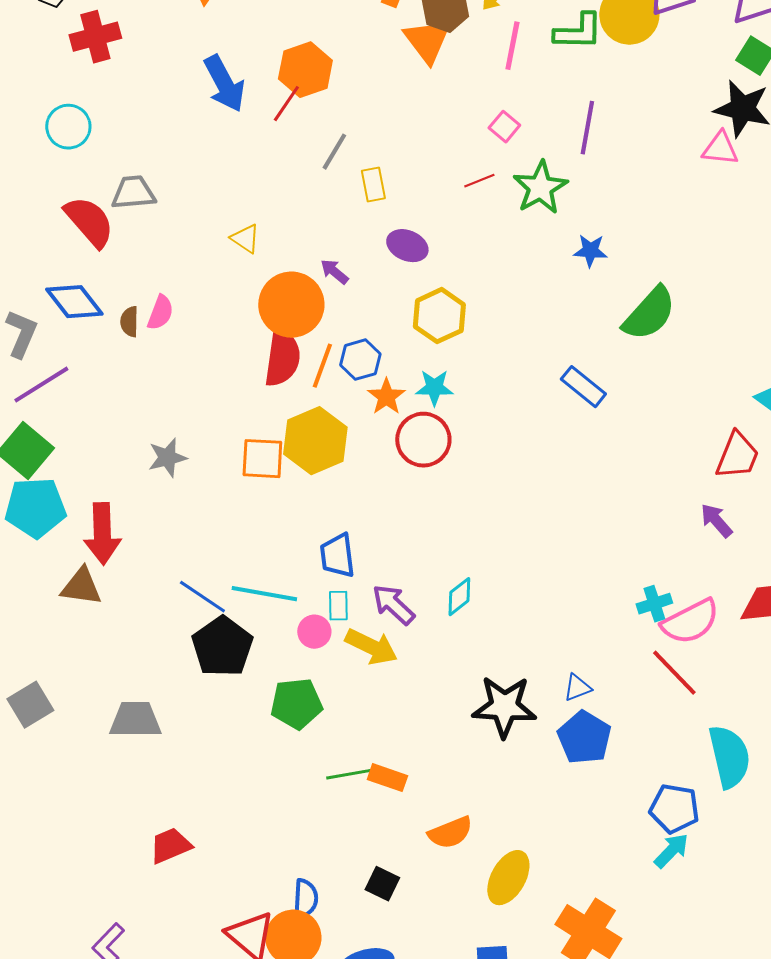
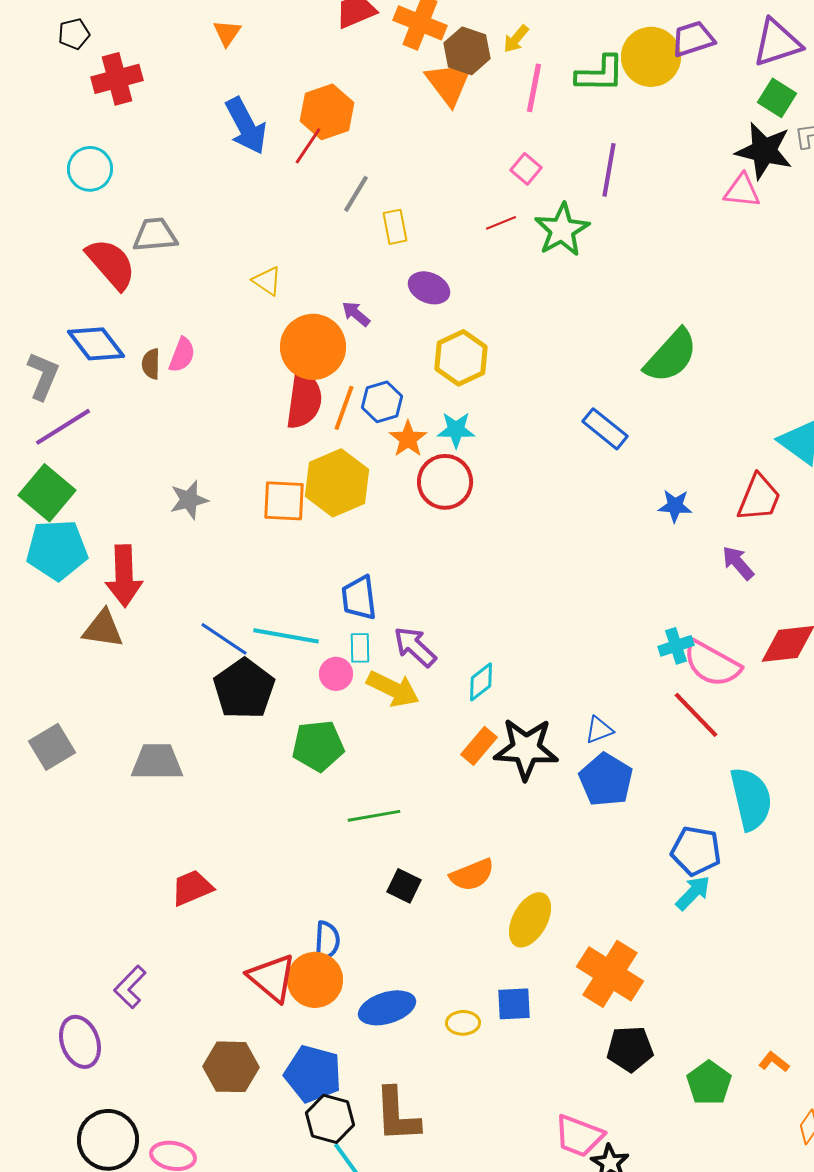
blue star: (590, 251) -> (675, 506), moved
cyan diamond: (459, 597) -> (481, 682), moved
pink semicircle: (690, 622) -> (712, 664), turned 56
orange rectangle: (387, 778) -> (479, 746), moved, turned -69
black square: (382, 884) -> (404, 886), moved

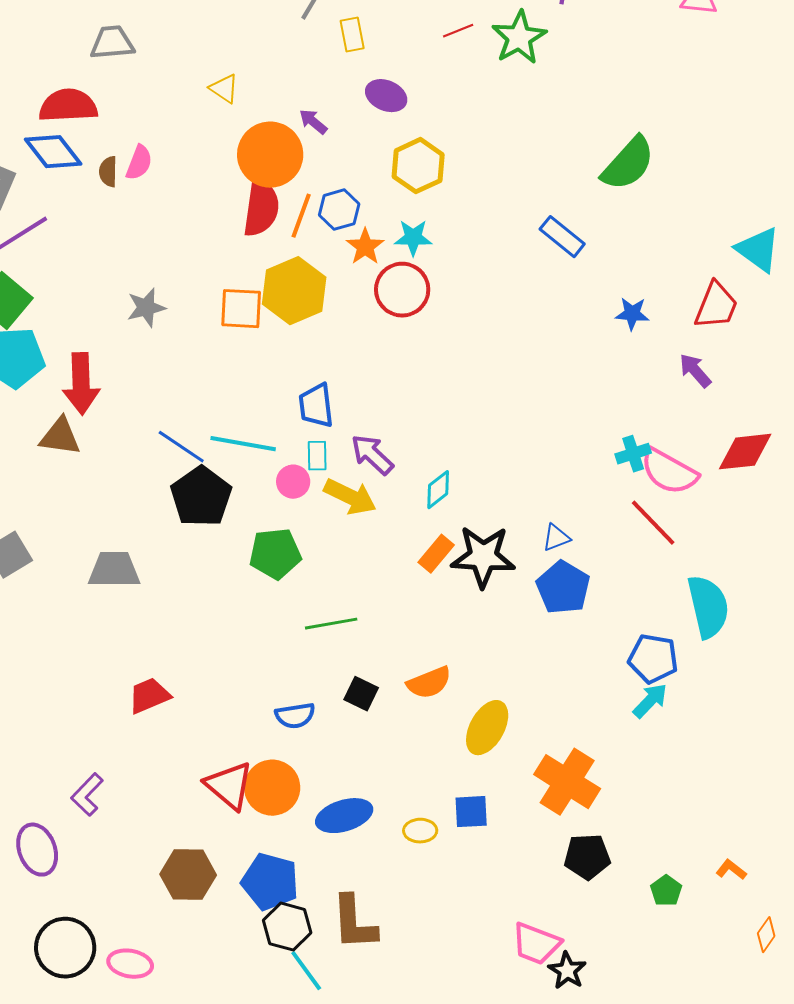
red semicircle: (111, 264) -> (68, 106), moved, turned -52
blue semicircle: (327, 941) -> (295, 716), moved, turned 78
green pentagon: (709, 1083) -> (666, 891), size x0.7

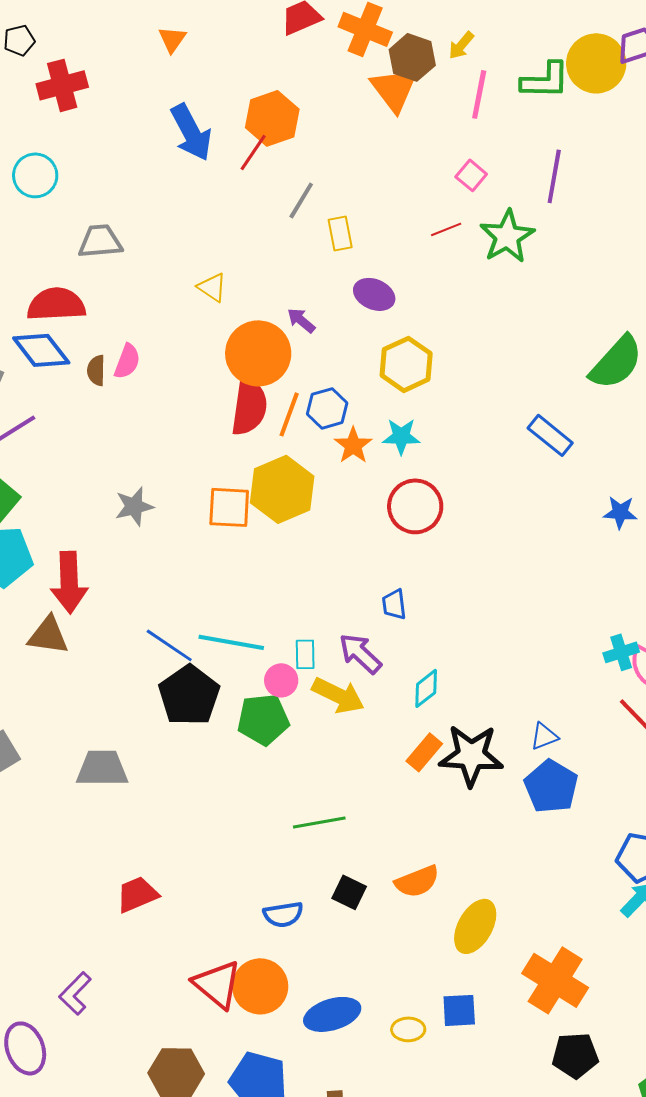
red circle: (402, 290) -> (415, 506), moved
blue trapezoid: (316, 406) -> (394, 604), moved, size x0.7
green pentagon: (275, 554) -> (263, 719), moved

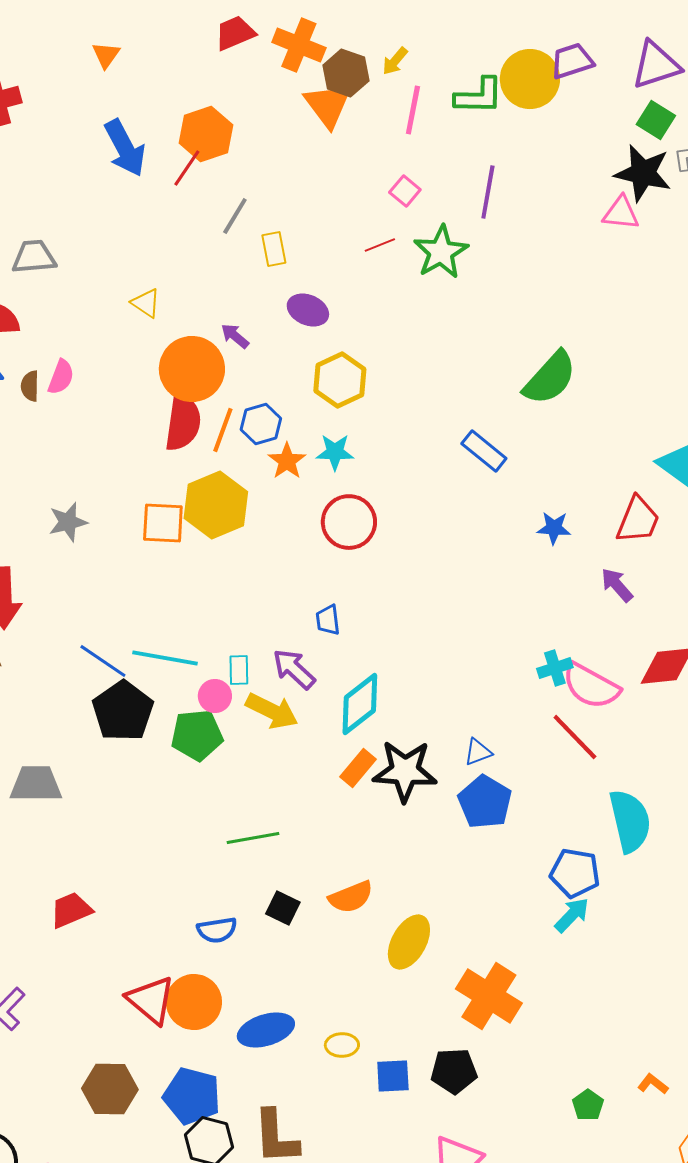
cyan diamond: (426, 688) -> (360, 704), size x1.6
blue square: (459, 1010) -> (393, 1076), moved
black pentagon: (575, 1055) -> (454, 1071), moved

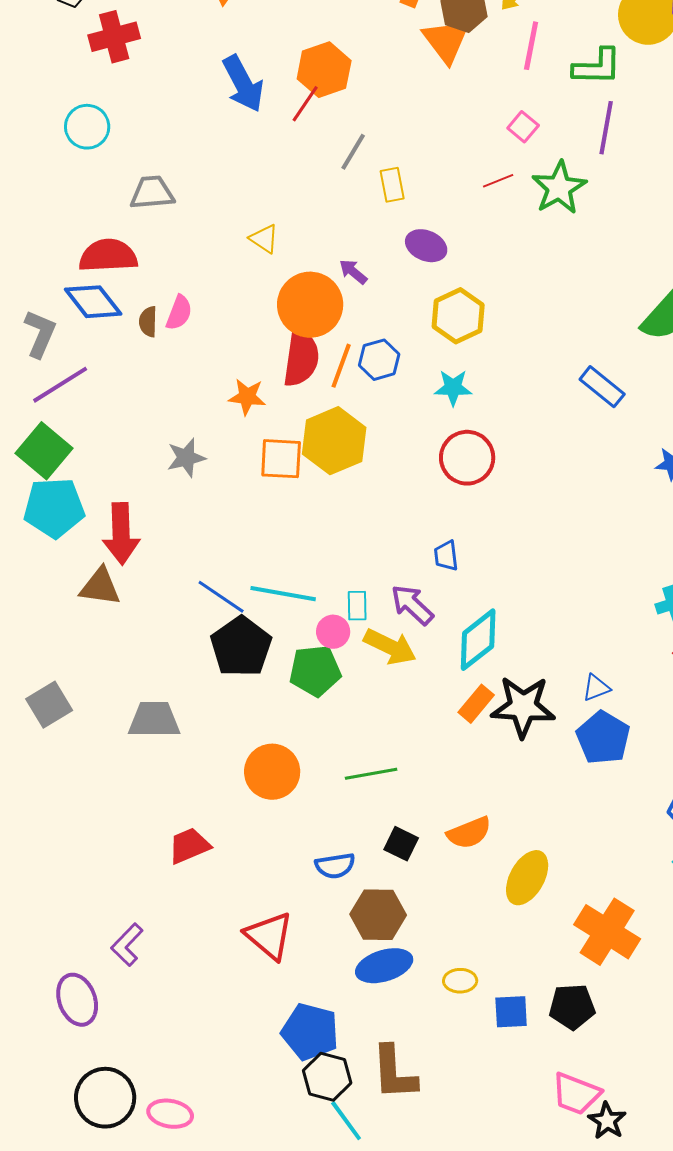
green L-shape: (479, 96) -> (597, 67), moved
orange star: (287, 461) -> (247, 397), moved, turned -30
orange circle: (194, 1002) -> (272, 772), moved
brown hexagon: (110, 1089) -> (378, 915), moved

